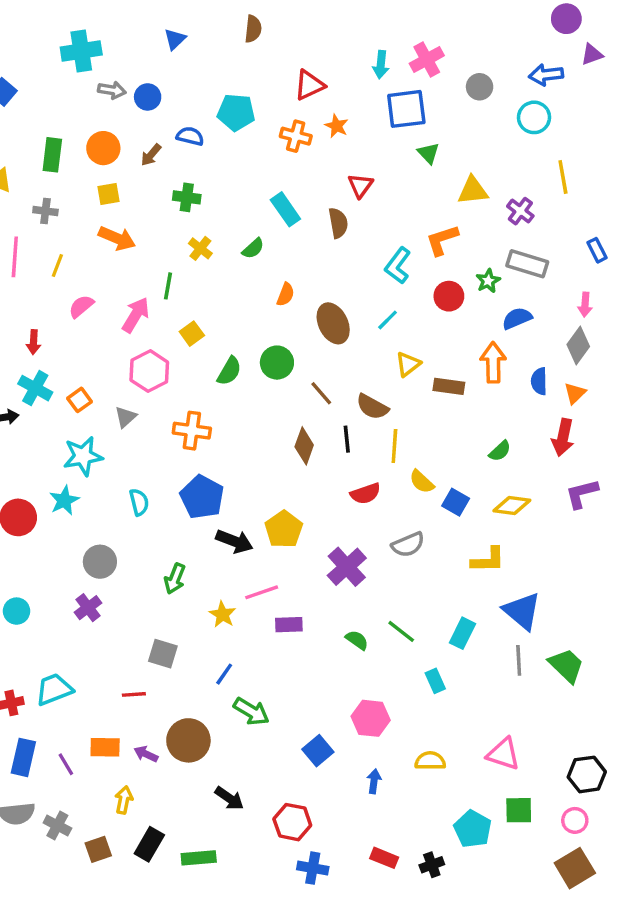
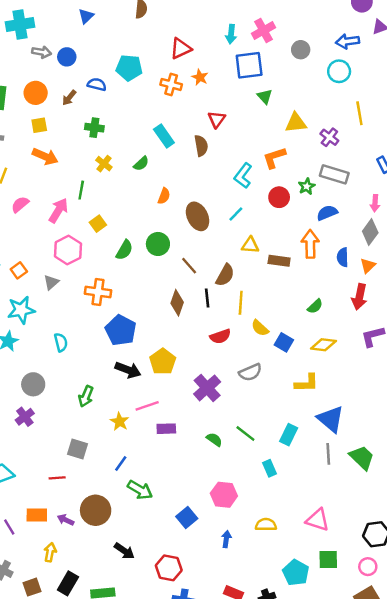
yellow triangle: (408, 364) -> (250, 245), turned 42
brown semicircle: (372, 407) -> (225, 275), turned -90
blue pentagon: (202, 497) -> (121, 330), moved

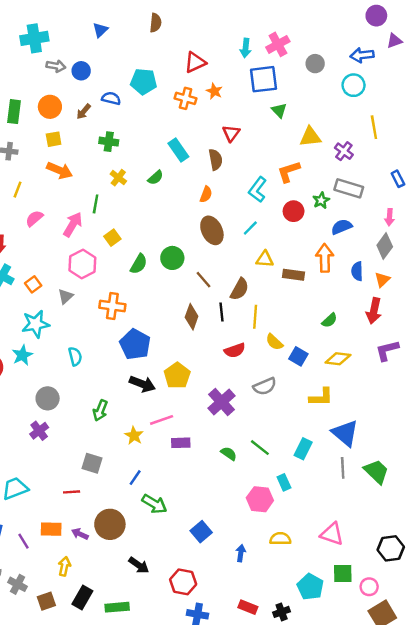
orange semicircle: (164, 196) -> (206, 194), moved
pink hexagon: (224, 495) -> (260, 499), moved
pink circle: (368, 567) -> (369, 587), moved

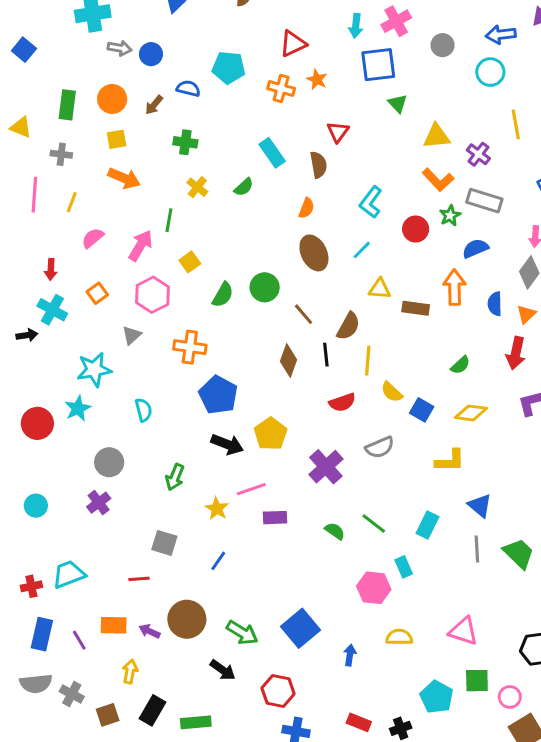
orange L-shape: (289, 172) -> (438, 180), moved, turned -115
orange square: (33, 284) -> (97, 293), moved
blue triangle: (345, 433) -> (480, 506), size x0.7
green arrow: (154, 504) -> (242, 633), moved
blue square: (201, 532) -> (300, 628), size x1.4

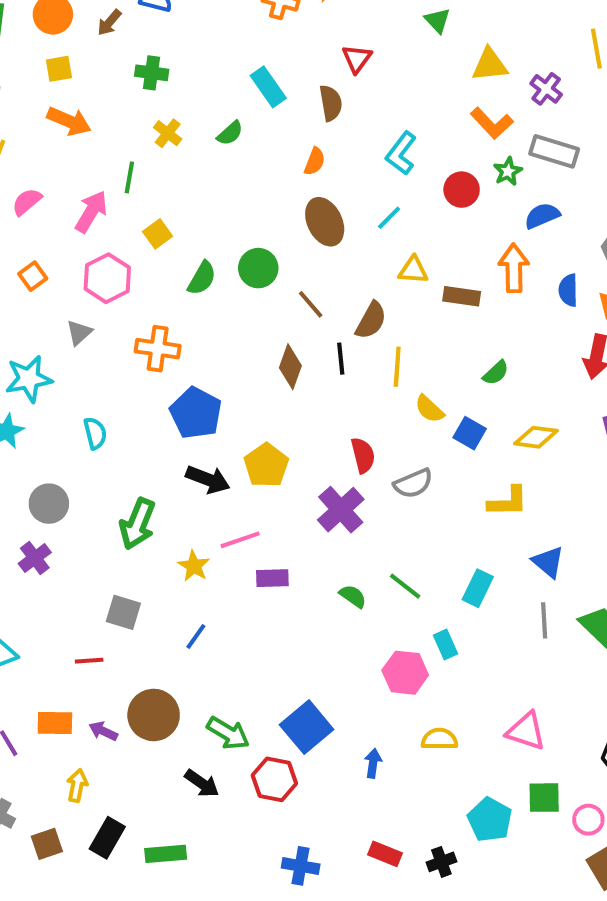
green semicircle: (460, 365) -> (496, 373), moved
red semicircle: (342, 402) -> (363, 455), moved, turned -85
green arrow: (175, 477) -> (137, 524), size x1.4
red hexagon: (278, 691) -> (274, 779), moved

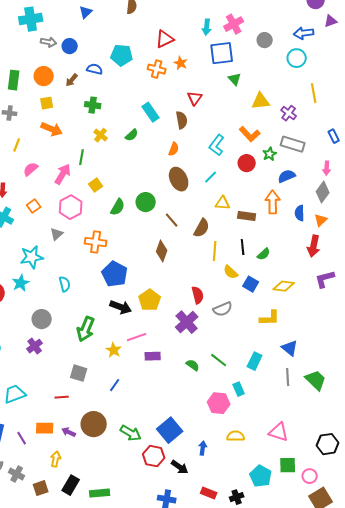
orange L-shape: (492, 123) -> (250, 134), moved
black line: (341, 359) -> (243, 247), moved
black arrow: (202, 783) -> (180, 467), moved

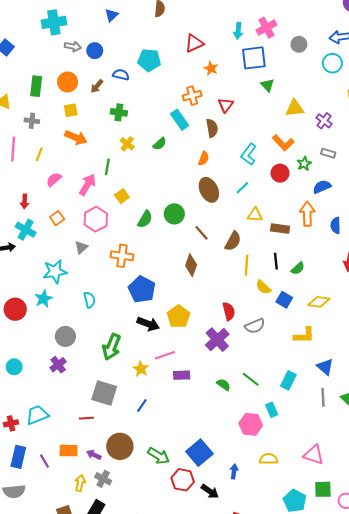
orange cross: (157, 69) -> (192, 96), moved, turned -30
gray rectangle: (293, 144) -> (328, 153), size x0.6
gray square: (79, 373) -> (104, 393), size x1.4
gray cross: (17, 474) -> (103, 479), moved

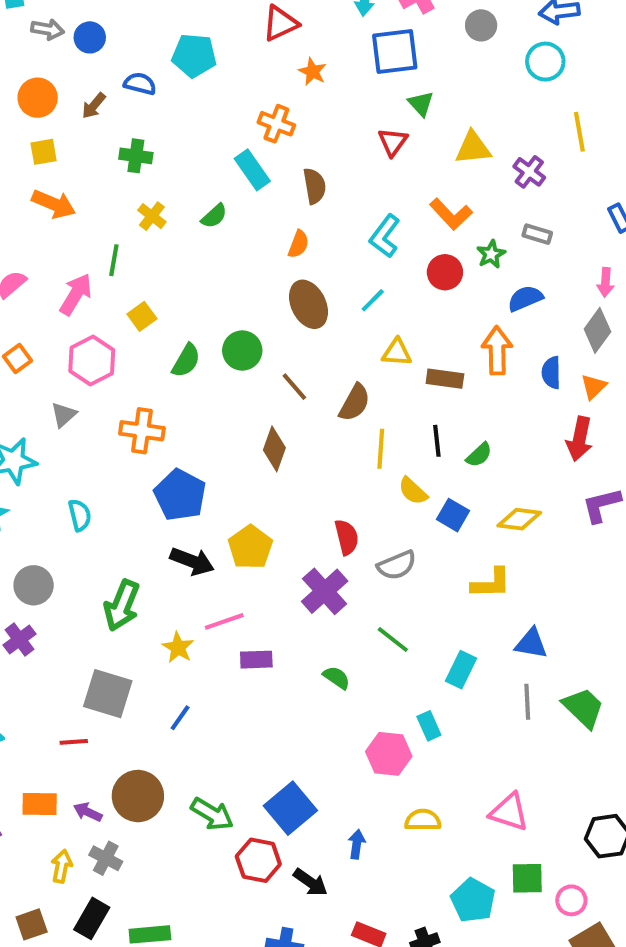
orange cross: (192, 96) -> (276, 124), turned 36
red triangle: (226, 105) -> (393, 142), moved
blue triangle: (325, 367) -> (531, 643), turned -30
green line: (251, 379) -> (393, 639), moved

